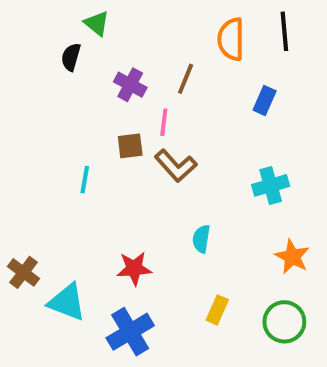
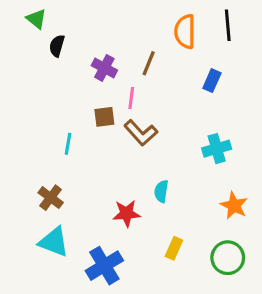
green triangle: (97, 23) -> (36, 19), moved
red star: (134, 268) -> (127, 213), moved
brown cross: (23, 272) -> (51, 198), moved

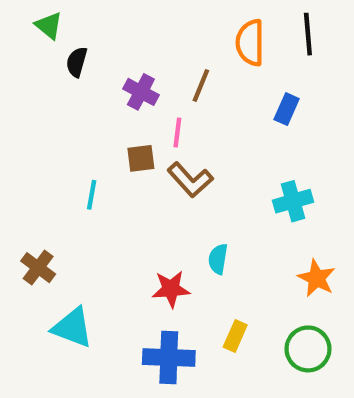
brown cross: (51, 198) -> (38, 268), moved
blue cross: (104, 266) -> (169, 357), moved, turned 33

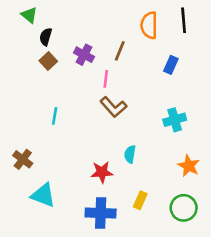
brown square: (141, 158) -> (48, 61), moved, turned -36

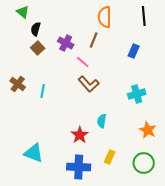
orange semicircle: (149, 25) -> (105, 17), moved
pink line: (106, 79) -> (83, 62), turned -56
brown cross: (23, 159) -> (18, 84), moved
red star: (102, 172) -> (80, 135), turned -30

